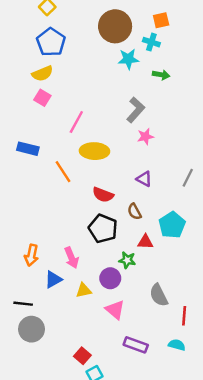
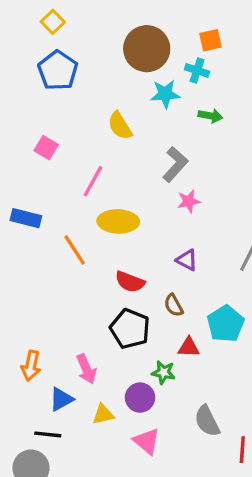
yellow semicircle: (42, 74) -> (120, 126), moved, turned 80
black line: (23, 304) -> (48, 434), moved

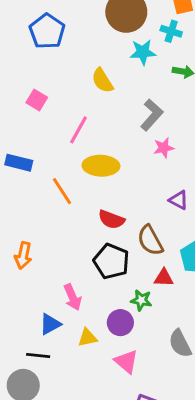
purple triangle: (187, 260) -> (179, 200), moved
brown semicircle: (174, 305) -> (150, 240), size x1.5
orange arrow: (31, 366) -> (23, 255), moved

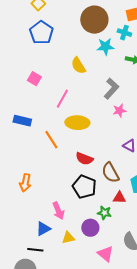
pink triangle: (126, 361) -> (105, 254), moved

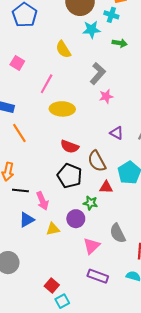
orange line: (51, 140) -> (19, 133), moved
black line: (35, 250) -> (20, 190), moved
pink triangle: (105, 254) -> (92, 246), turned 36

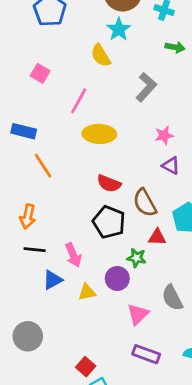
cyan star: (92, 30) -> (119, 29), moved, turned -30
pink star: (106, 96) -> (164, 135), moved
black line: (20, 190) -> (35, 250), moved

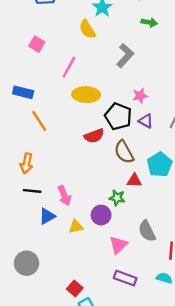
red semicircle: (109, 183) -> (94, 136), turned -42
black pentagon: (109, 222) -> (118, 116), moved

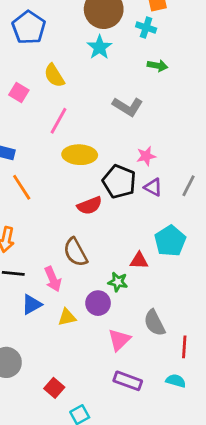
yellow semicircle: (87, 29) -> (54, 76), moved
gray L-shape: (125, 56) -> (128, 107), turned 80
brown semicircle: (124, 152) -> (75, 252), moved
red square: (75, 288) -> (54, 388), moved

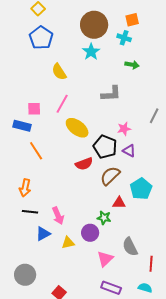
pink square: (19, 93) -> (34, 109), moved, turned -32
gray L-shape: (128, 107) -> (111, 94), turned -35
yellow ellipse: (80, 155) -> (77, 128), turned 35
gray line: (188, 186) -> (154, 116), moved
brown semicircle: (75, 252) -> (110, 176), moved, turned 75

